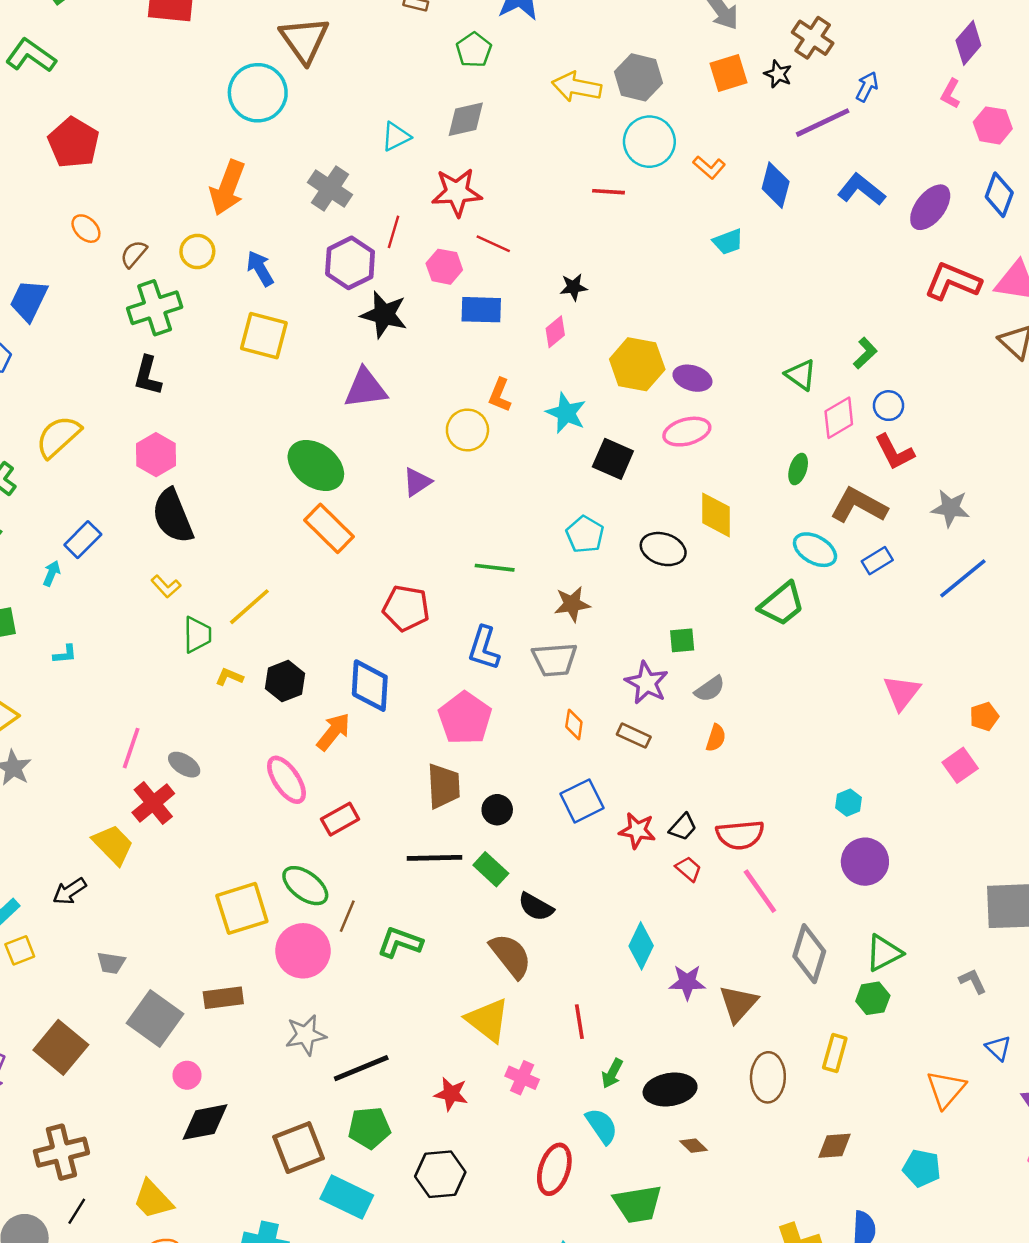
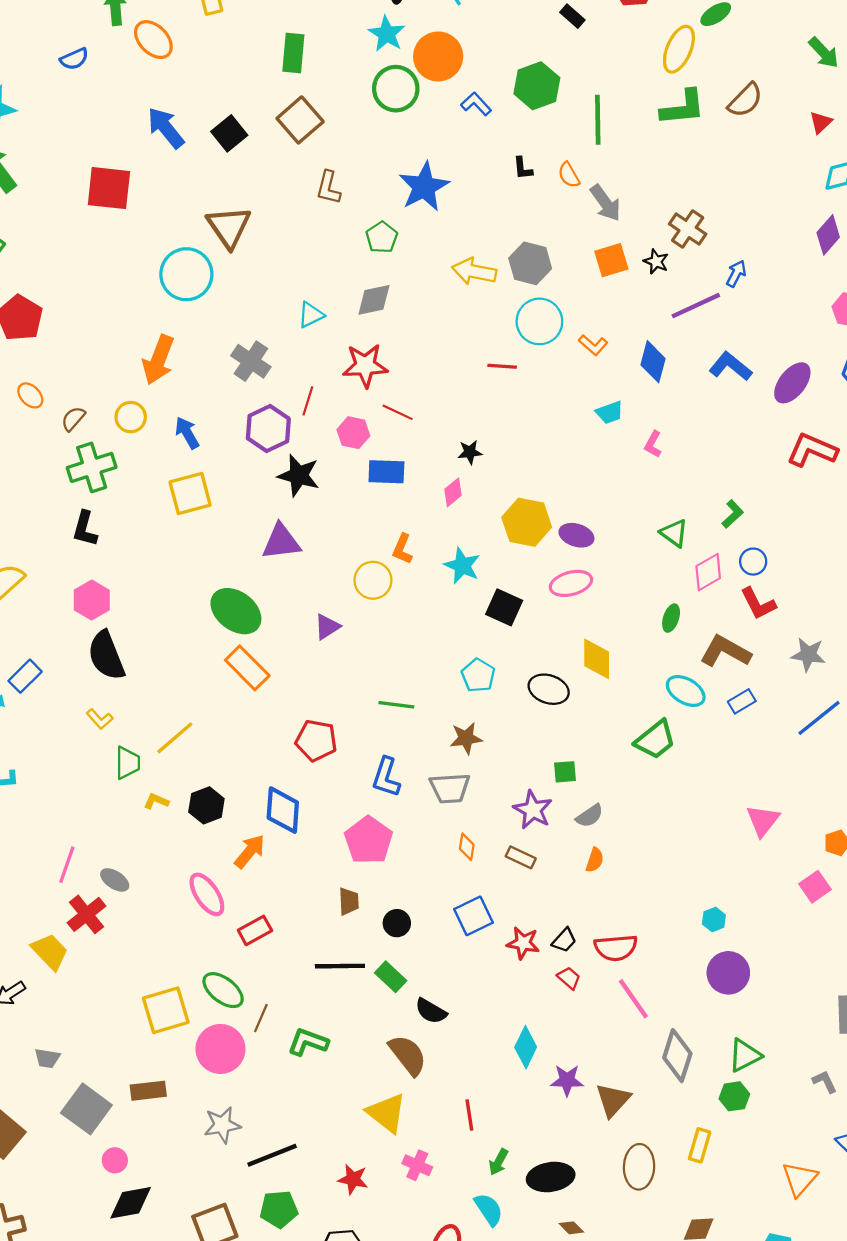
pink L-shape: (951, 94) -> (653, 444), moved
yellow square: (264, 336) -> (190, 494), turned -30
brown trapezoid: (444, 786) -> (349, 901), size x0.7

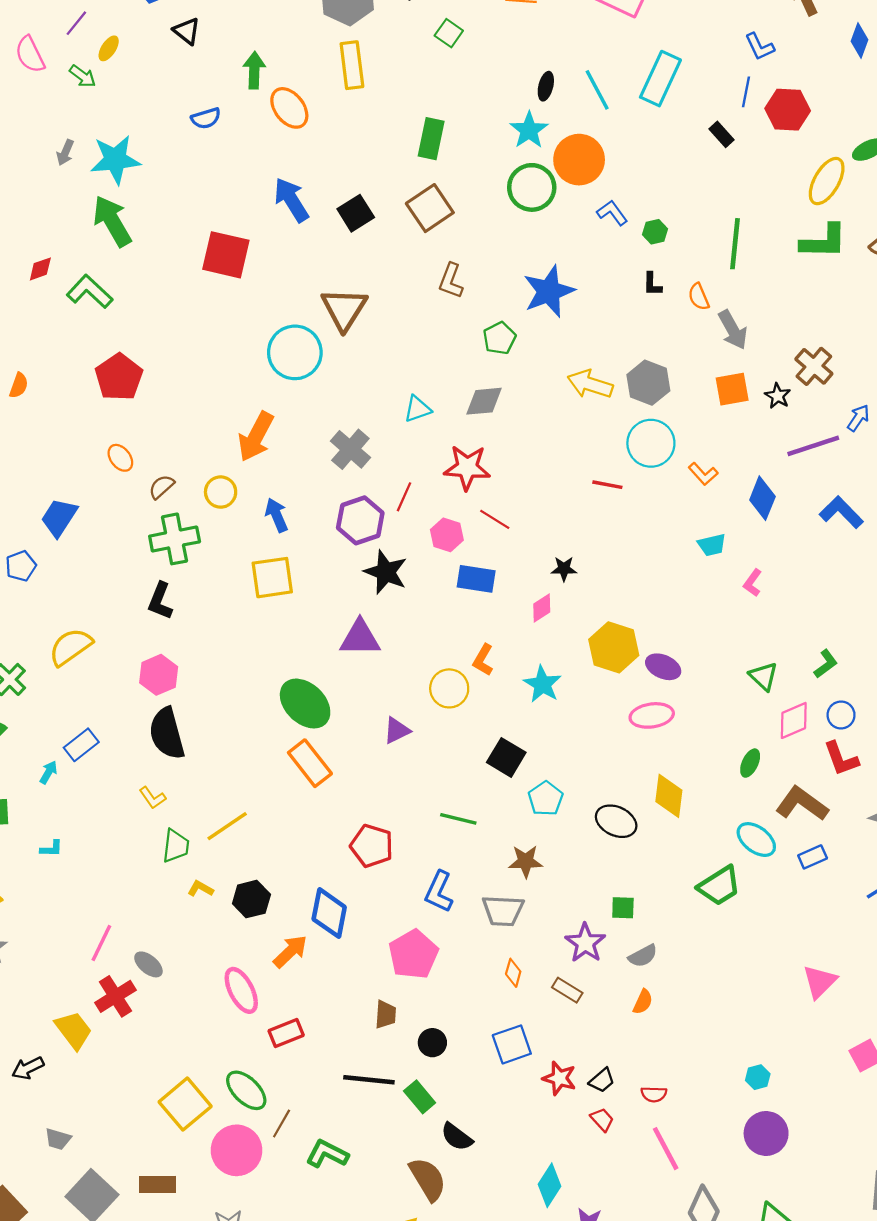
green hexagon: (537, 86) -> (655, 232), moved, size x0.5
black square: (504, 607) -> (506, 757), moved
red semicircle: (616, 948) -> (654, 1094), size x0.6
yellow square: (166, 1010) -> (185, 1104), turned -30

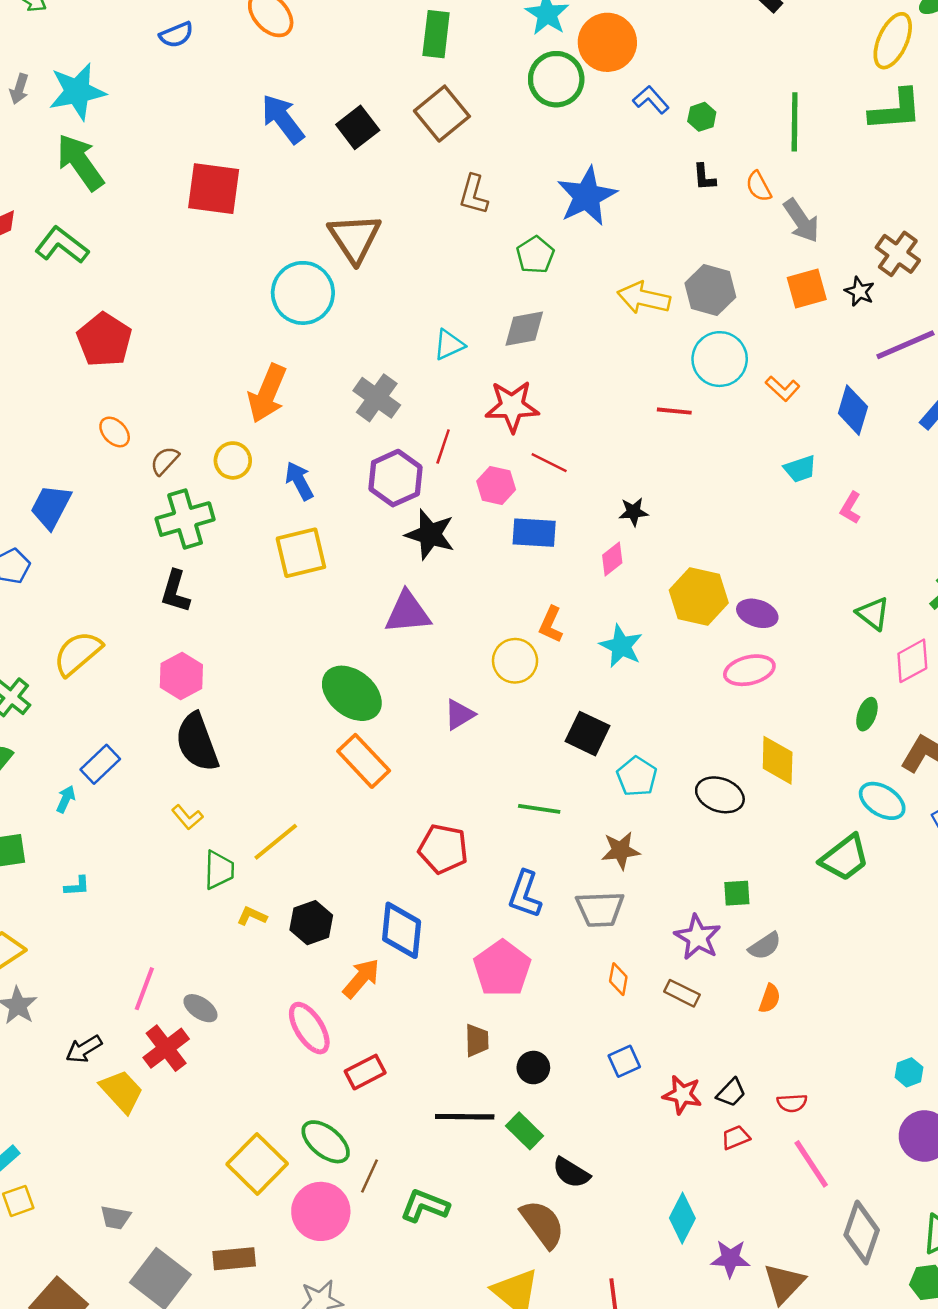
blue square: (512, 1044) -> (624, 1061), size x0.7
black arrow: (28, 1068) -> (84, 1049), moved
red trapezoid: (602, 1120) -> (736, 1137), turned -65

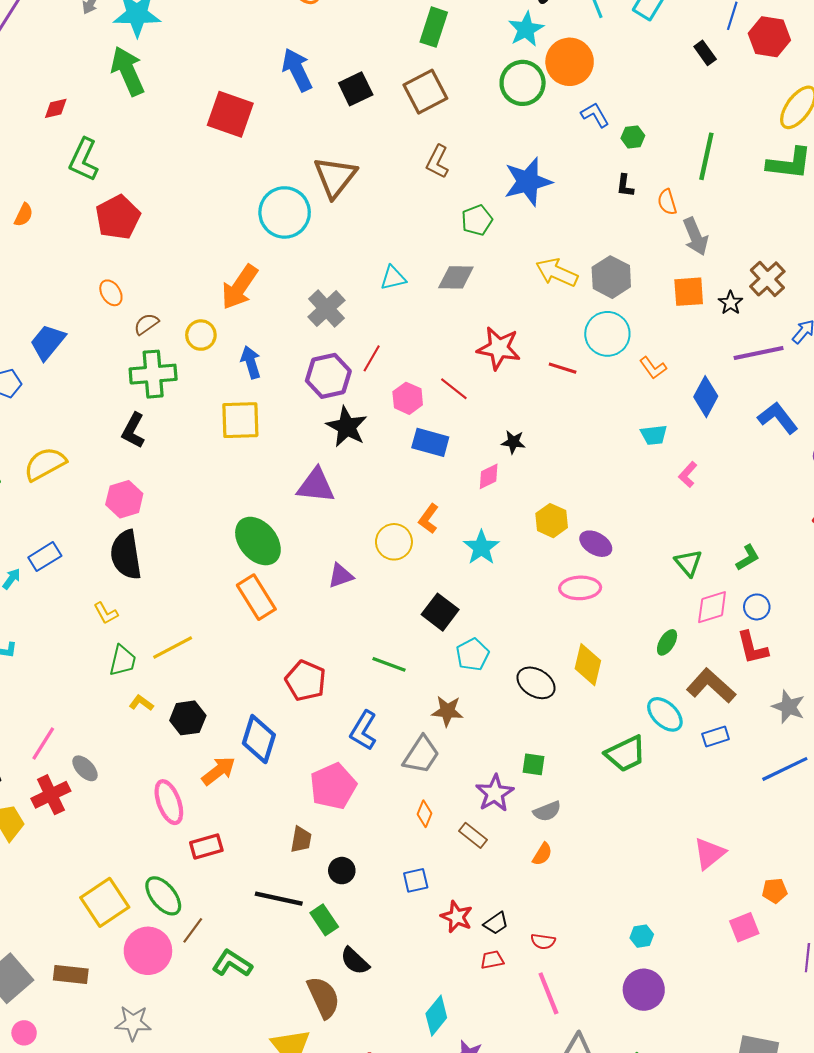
green L-shape: (62, 245) -> (84, 160), moved, turned -114
red star: (512, 406) -> (499, 348), moved
yellow hexagon: (699, 596) -> (552, 521), size x0.7
gray trapezoid: (600, 909) -> (421, 755), turned -66

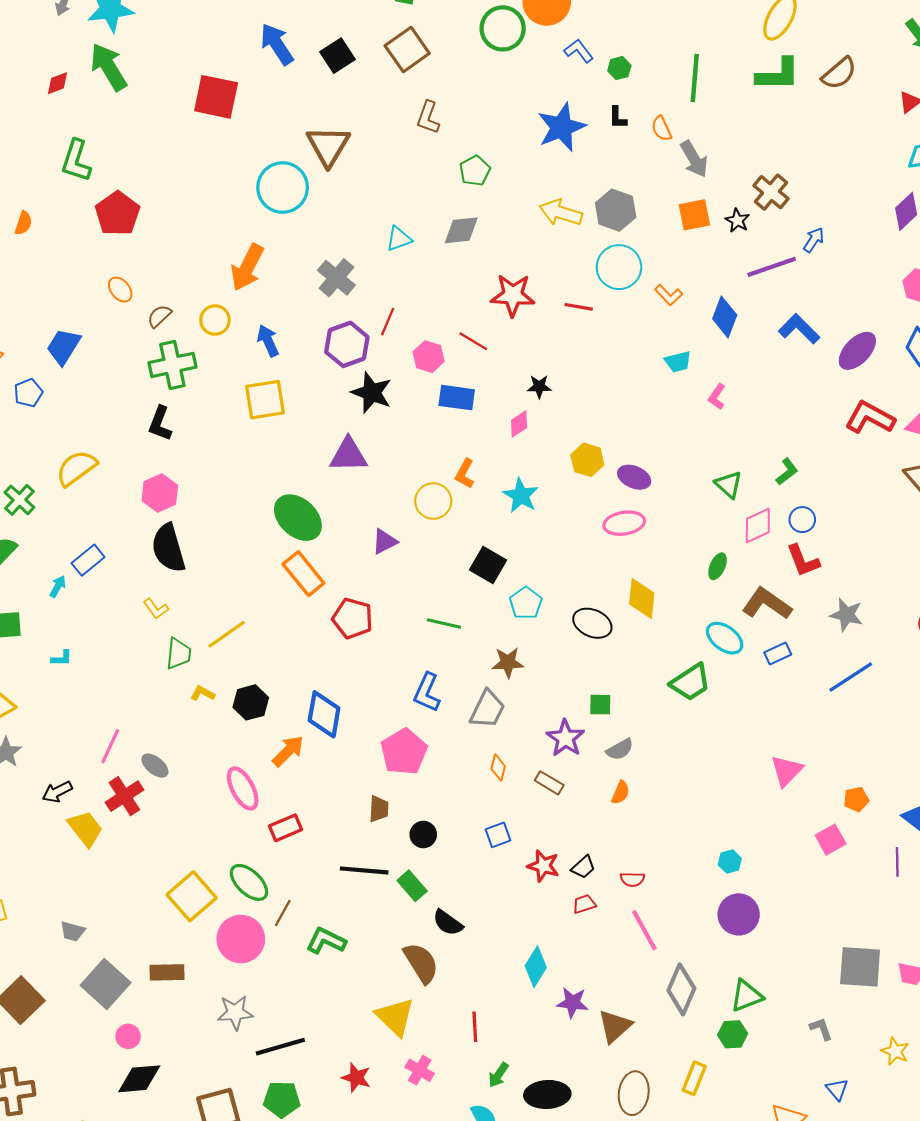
red diamond: (56, 108) -> (58, 83), moved
blue star: (528, 182) -> (561, 127), moved
red pentagon: (306, 681) -> (353, 618), moved

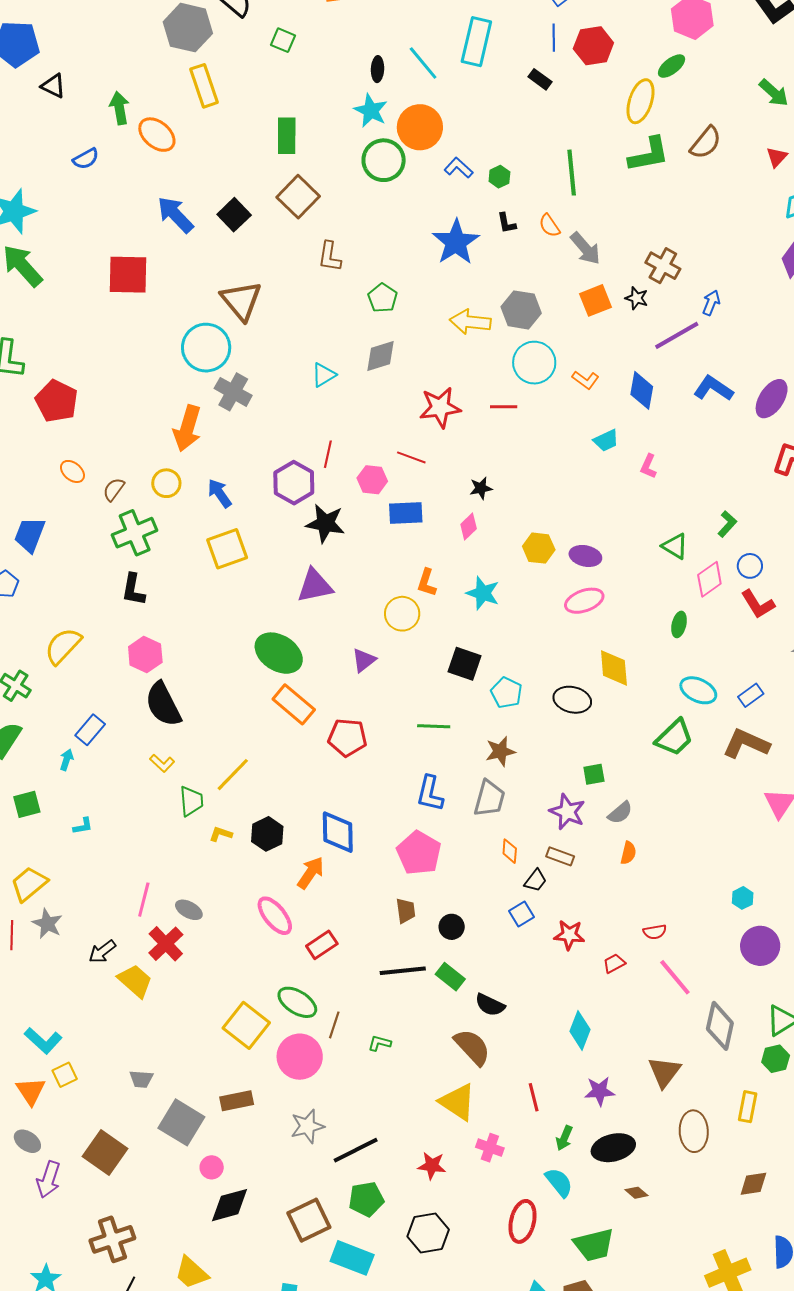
gray cross: (336, 278) -> (233, 392), moved
brown L-shape: (767, 604) -> (746, 744), moved
black trapezoid: (583, 867) -> (535, 880), moved
green L-shape: (326, 941) -> (380, 1043), size x0.6
purple star: (572, 1003) -> (599, 1091), moved

